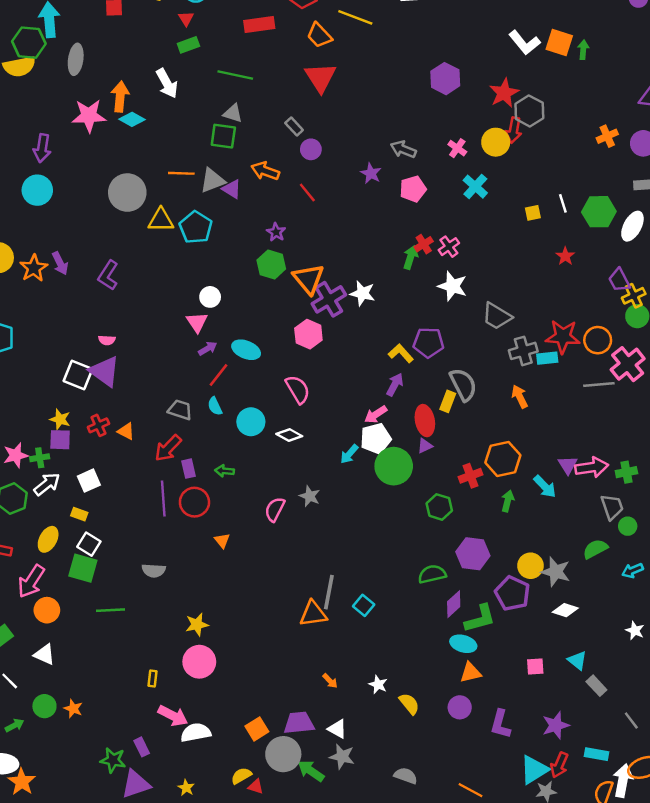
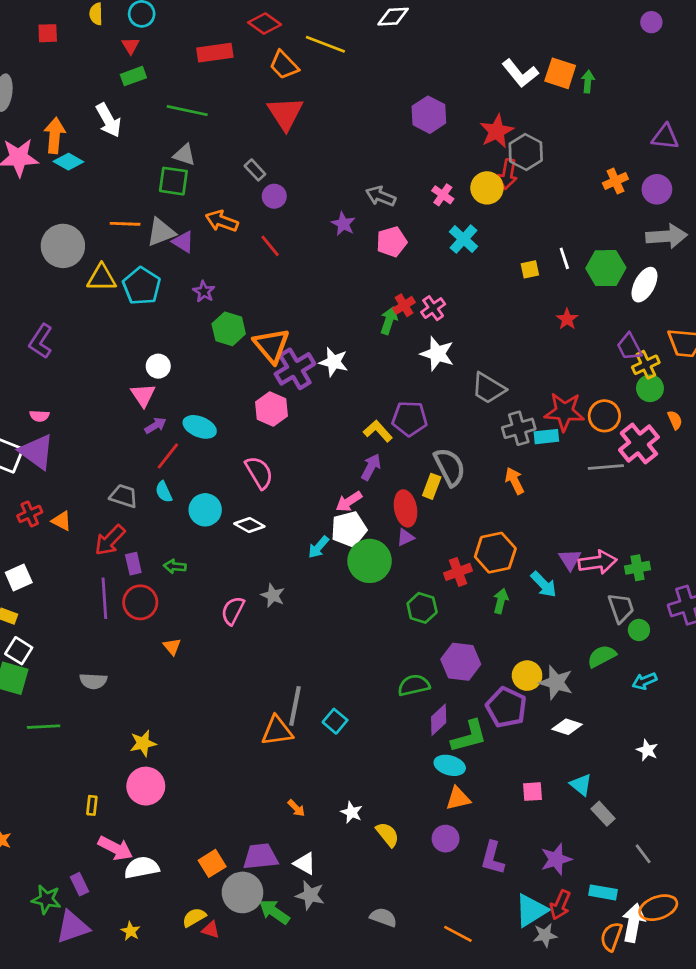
purple star: (276, 232) -> (204, 292), moved

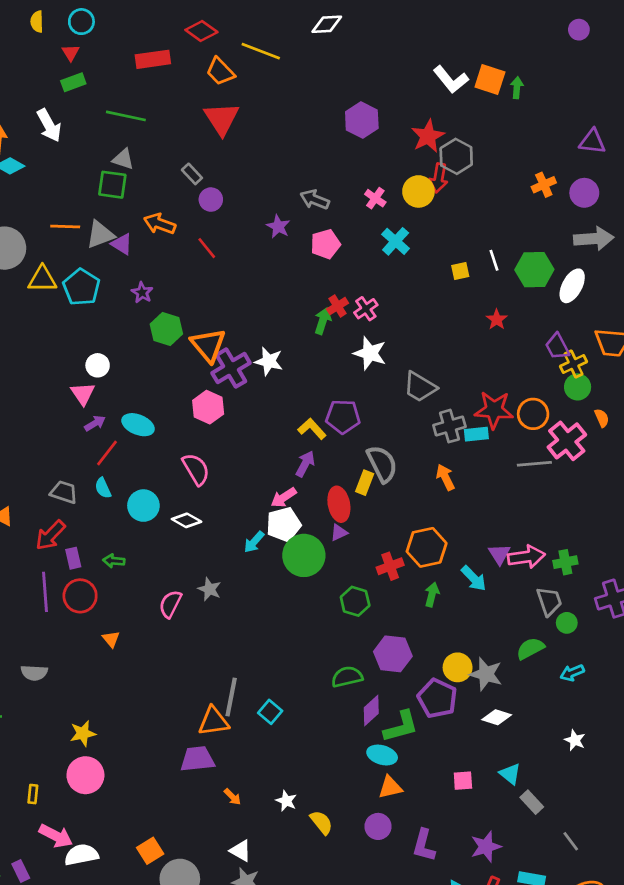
purple trapezoid: (260, 857) -> (197, 759), moved

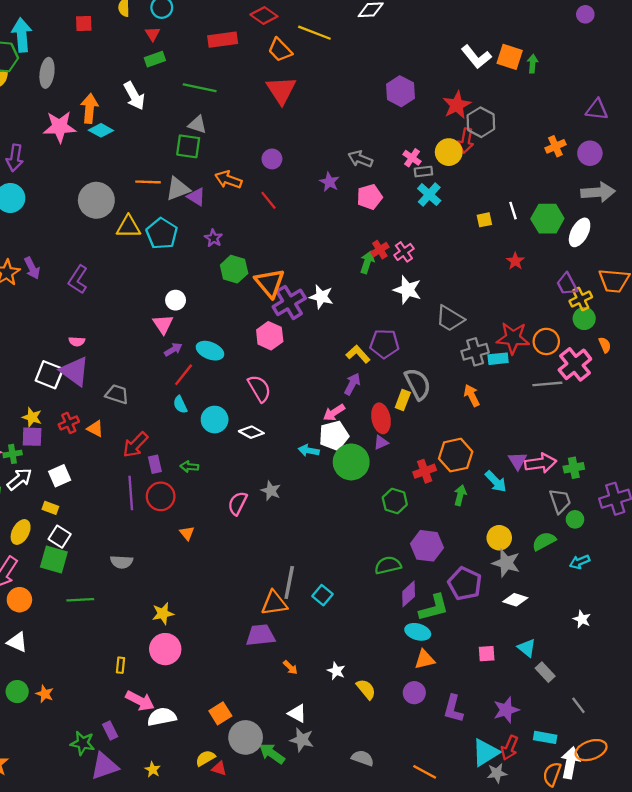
gray rectangle: (192, 174) -> (423, 172), moved, turned -54
gray trapezoid: (64, 492) -> (117, 394), moved
cyan arrow: (254, 542) -> (309, 450), turned 60
yellow circle: (458, 667) -> (499, 538), moved

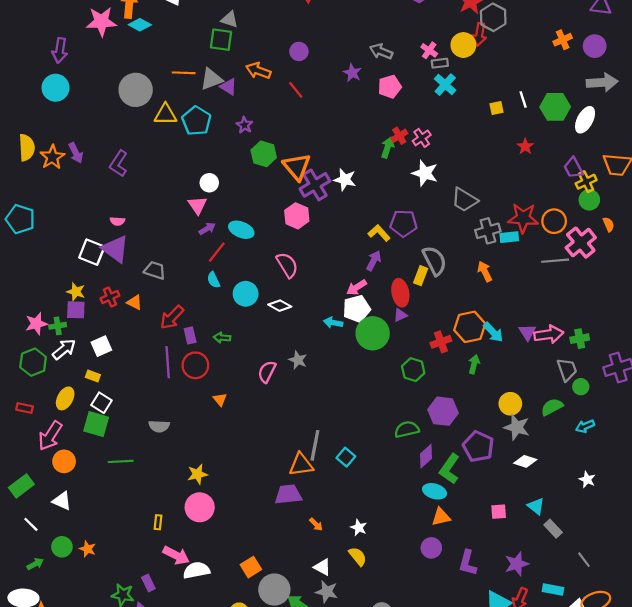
cyan arrow: (496, 481) -> (493, 332), moved
green L-shape: (434, 608) -> (449, 469), turned 140
yellow semicircle: (366, 689) -> (358, 556), moved

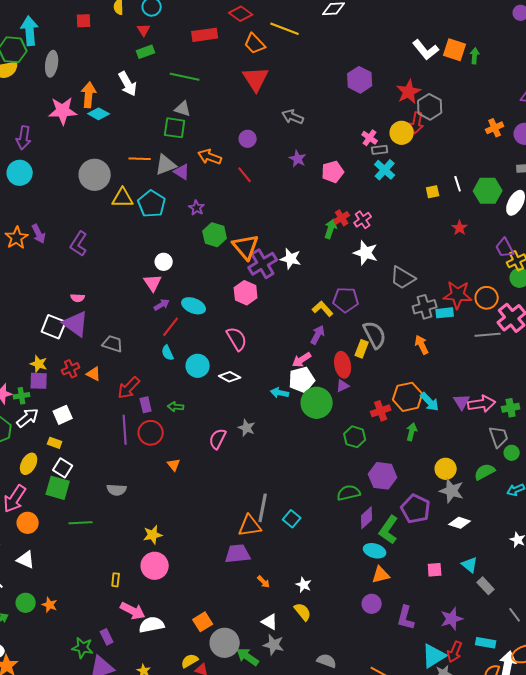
gray arrow: (381, 51) -> (293, 117), moved

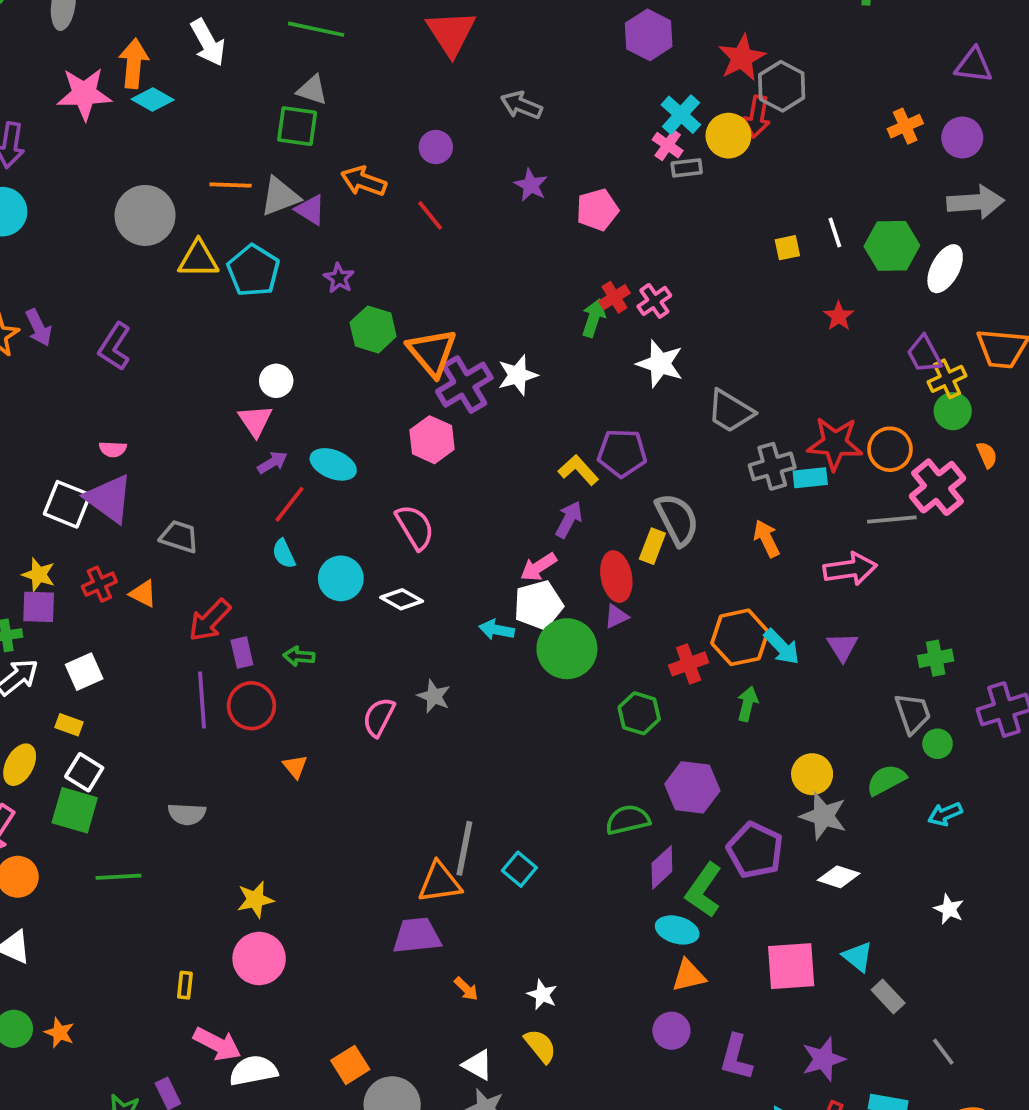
cyan cross: (385, 170) -> (681, 115), moved
white star: (291, 259) -> (518, 375), turned -30
pink arrow: (482, 404) -> (850, 569), moved
pink square: (435, 570) -> (791, 966), size x1.8

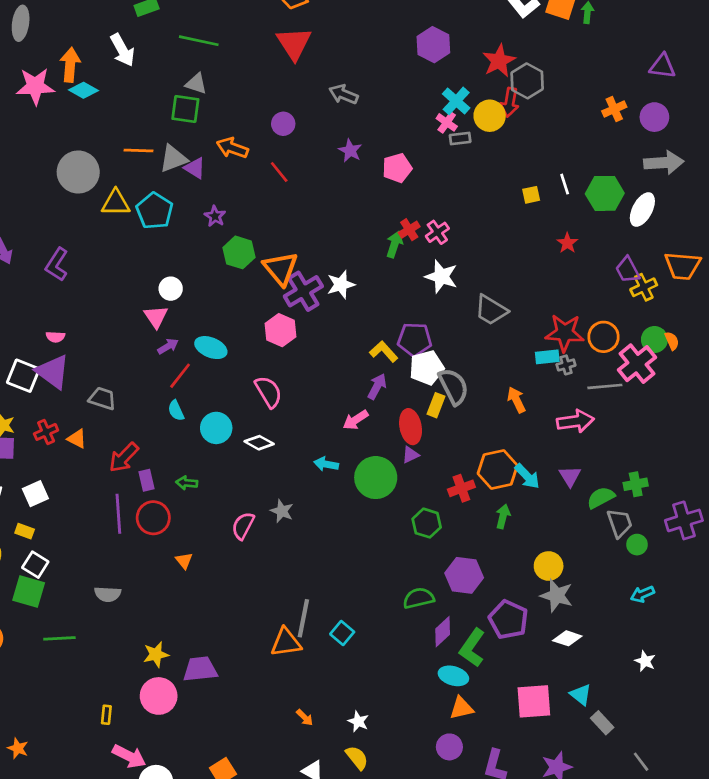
green circle: (953, 411) -> (654, 340), moved
gray cross: (772, 466) -> (566, 365), moved, size x0.6
white pentagon: (538, 605) -> (427, 368), moved
green semicircle: (886, 780) -> (601, 498), moved
purple trapezoid: (417, 936) -> (200, 669), moved

